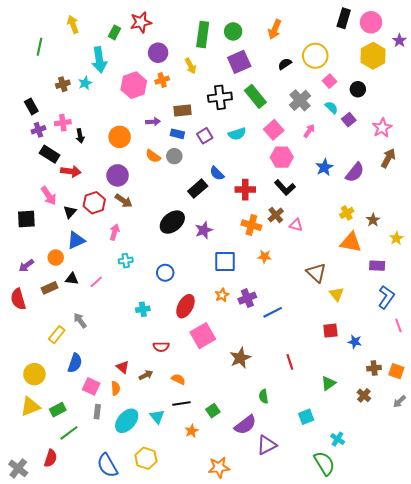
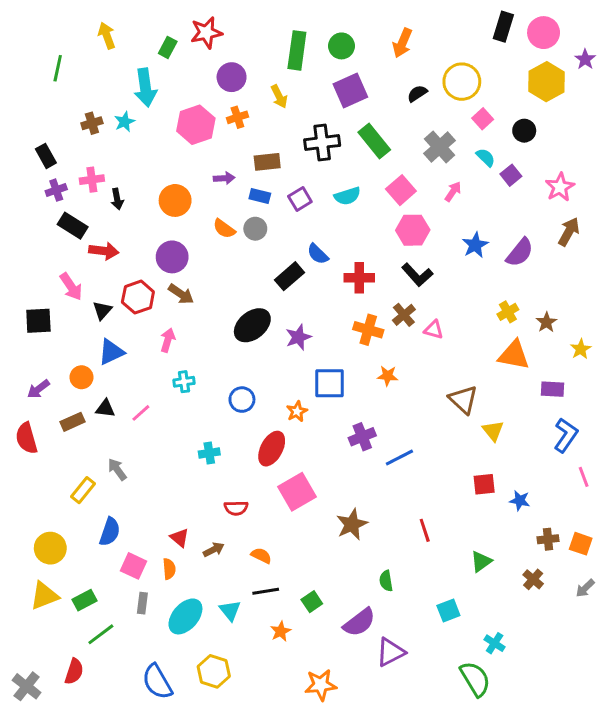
orange star: (222, 295) -> (297, 411), moved

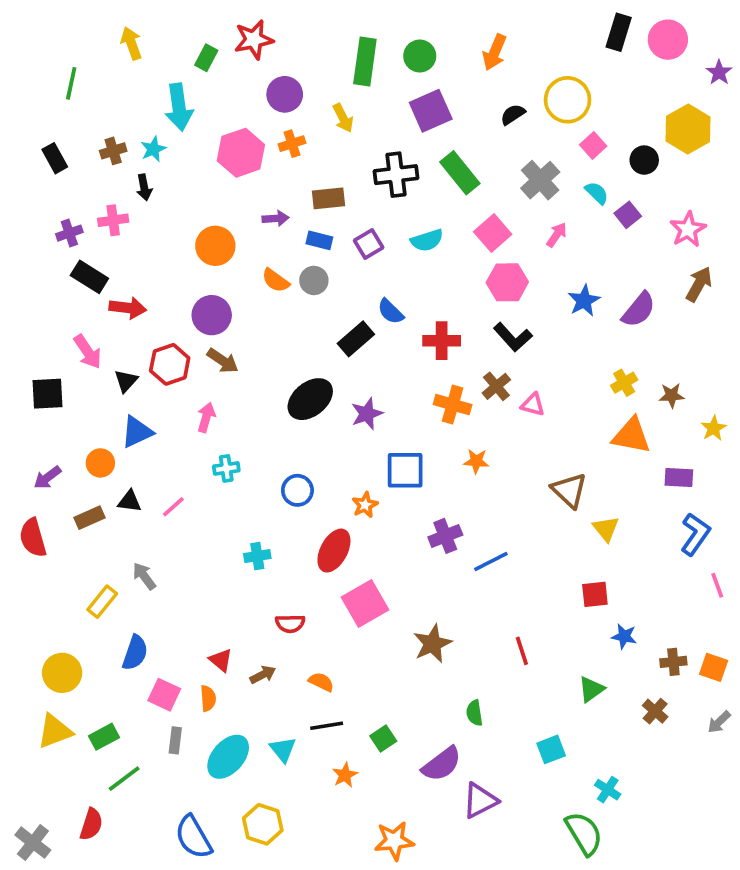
yellow hexagon: (547, 82) -> (688, 129), moved
black rectangle: (46, 156) -> (55, 158), moved
black arrow: (117, 199) -> (144, 187), moved
brown star: (547, 322) -> (672, 395), turned 30
blue star: (520, 501) -> (624, 636), moved

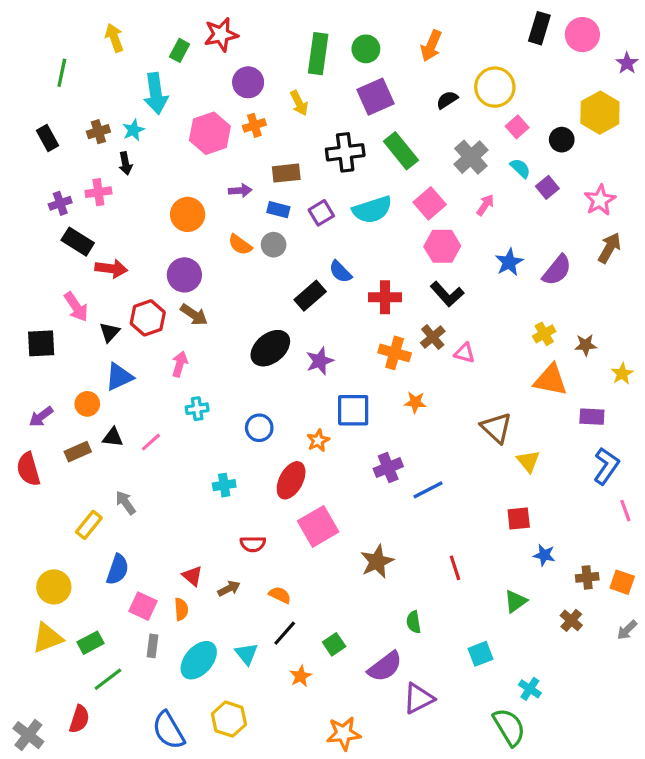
cyan semicircle: (427, 240) -> (372, 210), size x1.4
black line: (327, 726) -> (285, 633), turned -40

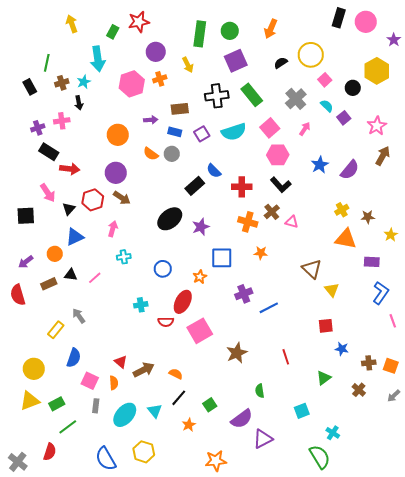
green line: (62, 73) -> (47, 63), moved
red semicircle: (253, 544) -> (166, 322), moved
brown arrow: (229, 589) -> (144, 370), size x1.5

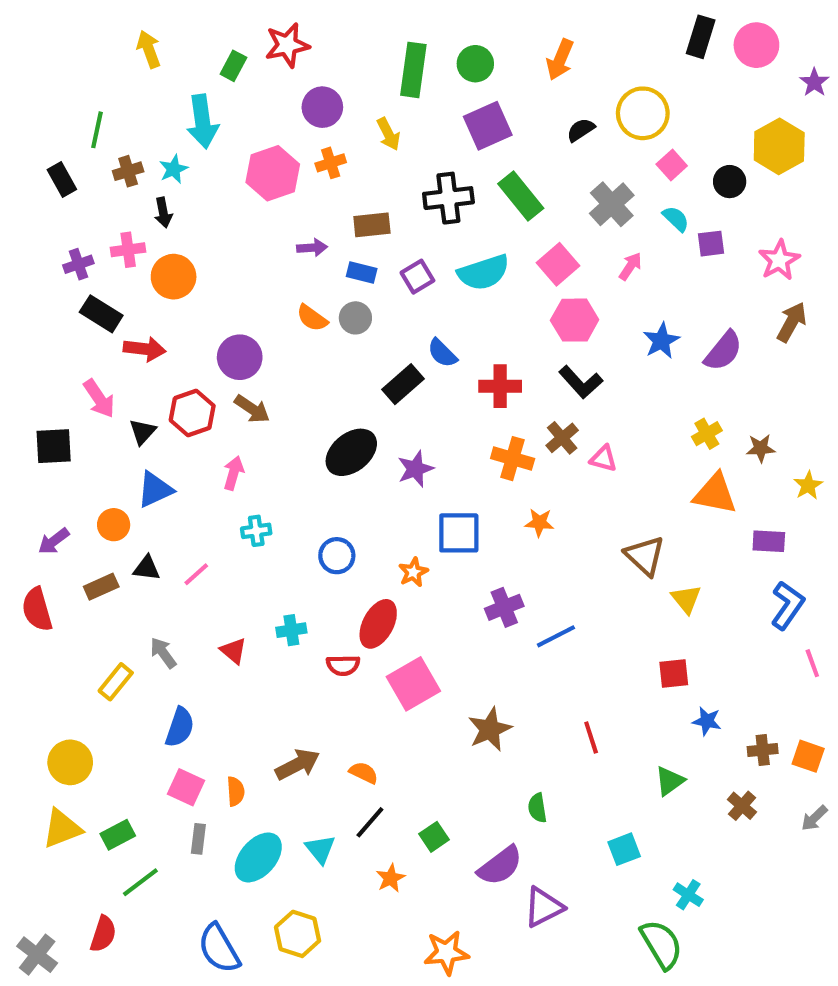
purple square: (344, 118) -> (711, 244), turned 32
orange circle: (118, 135) -> (174, 277), moved
blue semicircle: (74, 358) -> (180, 727), moved
red triangle: (121, 362) -> (233, 651), moved

